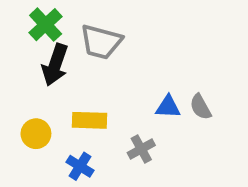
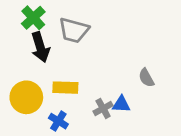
black arrow: (55, 65) -> (40, 47), turned -36
blue triangle: (168, 107) -> (121, 104), moved
yellow circle: (36, 134) -> (26, 97), size x1.5

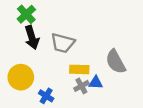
gray trapezoid: (74, 30) -> (63, 43), moved
gray semicircle: (146, 78) -> (116, 62), size x1.6
yellow rectangle: (65, 88) -> (79, 69), moved

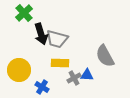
black arrow: (32, 37) -> (41, 34), moved
yellow rectangle: (79, 69) -> (60, 63), moved

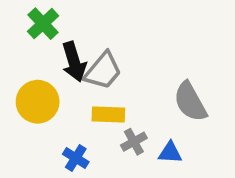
gray trapezoid: (57, 39) -> (103, 71), turned -65
yellow circle: (19, 70) -> (38, 102), moved
blue triangle: (87, 75) -> (170, 153), moved

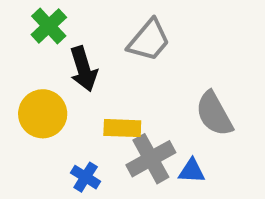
gray trapezoid: (103, 71) -> (149, 40), moved
gray cross: (134, 142) -> (151, 159), size x1.6

